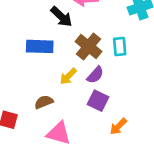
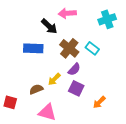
cyan rectangle: (120, 46) -> (92, 48), turned -48
yellow arrow: (68, 76) -> (54, 79), moved
orange arrow: (118, 126) -> (99, 102), moved

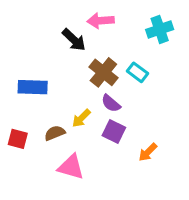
blue rectangle: (33, 48) -> (33, 87), moved
purple semicircle: (74, 69) -> (111, 103), turned 88
red square: (10, 102) -> (18, 139), moved

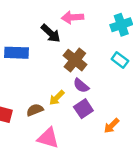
cyan rectangle: (137, 72) -> (120, 60), moved
blue rectangle: (33, 87) -> (17, 53), moved
purple square: (114, 131) -> (83, 109), turned 30

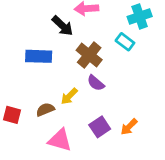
blue rectangle: (17, 53) -> (39, 56), moved
cyan rectangle: (120, 60) -> (125, 42), moved
purple square: (83, 109) -> (100, 127), moved

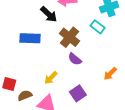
yellow arrow: (69, 96) -> (51, 78), moved
brown semicircle: (45, 110) -> (25, 95), moved
orange arrow: (129, 127) -> (110, 74), moved

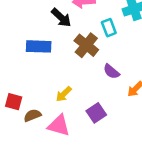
cyan rectangle: (98, 27) -> (109, 28), moved, turned 32
purple semicircle: (75, 59) -> (111, 72), moved

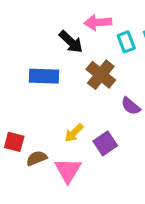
cyan rectangle: (109, 28) -> (126, 42), moved
purple square: (96, 113) -> (105, 143), moved
pink triangle: (59, 125) -> (68, 170), turned 45

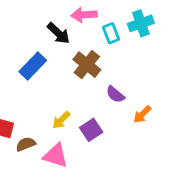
blue rectangle: (44, 76) -> (33, 66), turned -48
pink triangle: (68, 170) -> (56, 156), turned -44

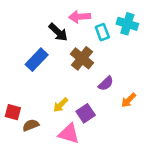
cyan cross: (141, 23) -> (127, 24), turned 36
purple semicircle: (115, 94) -> (106, 83), turned -84
pink triangle: (56, 156) -> (69, 134), moved

